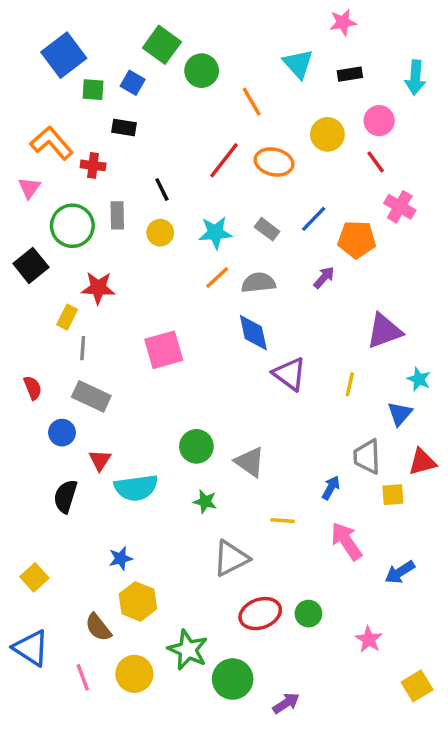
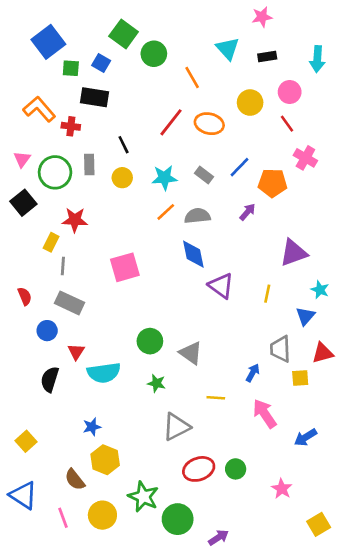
black rectangle: (124, 128) -> (95, 97), size x1.5
pink triangle: (29, 188) -> (22, 159), moved

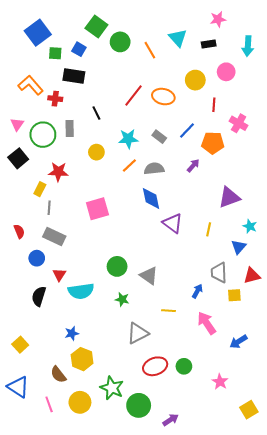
pink star: (262, 17) -> (218, 19), moved
orange line: (192, 77) -> (150, 50), moved
red line: (287, 124) -> (214, 105), moved, turned 40
yellow circle: (122, 178) -> (96, 152), moved

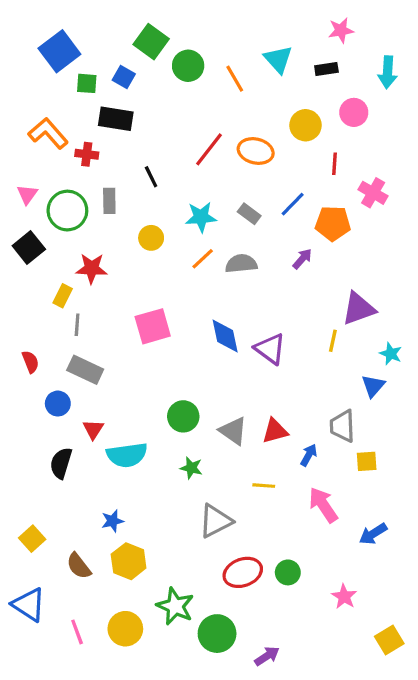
blue diamond: (151, 198) -> (225, 336), moved
yellow line: (209, 229) -> (333, 341), moved
red triangle: (252, 276) -> (275, 431), moved
brown semicircle: (58, 375) -> (79, 566), moved

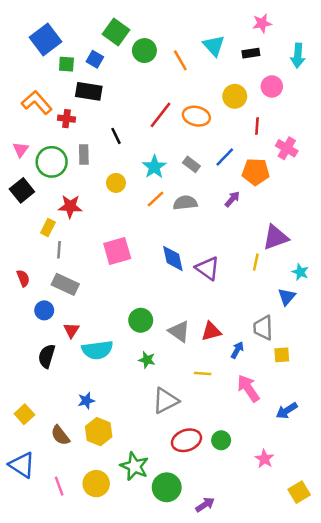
cyan star: (201, 217) -> (154, 167), turned -30

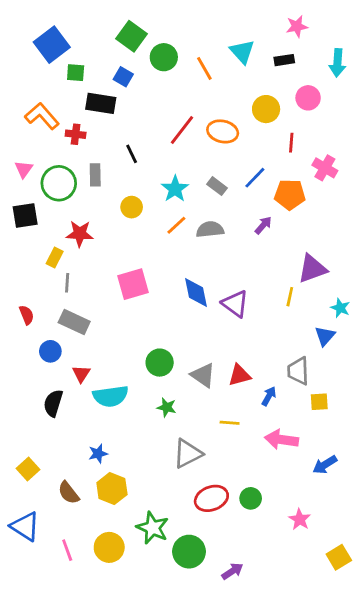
blue square: (95, 59) -> (123, 77), moved
black square: (22, 190) -> (25, 215), turned 30
pink arrow: (248, 388) -> (281, 440), turned -48

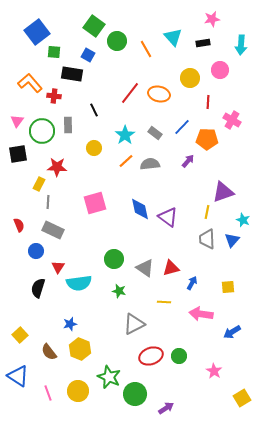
gray trapezoid: (298, 371) -> (207, 239), moved

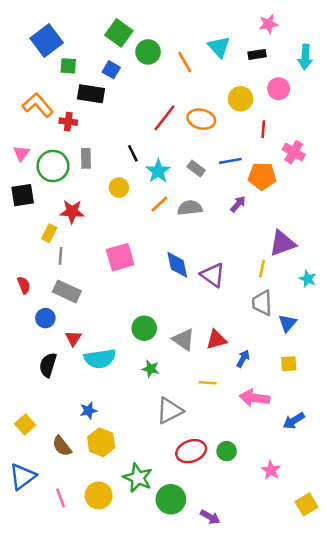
black line: (94, 110) -> (133, 153), moved
blue line: (182, 127) -> (230, 161), turned 36
blue triangle: (232, 240) -> (287, 323), moved
blue triangle: (18, 376) -> (23, 476), turned 50
purple arrow: (166, 408) -> (210, 517), turned 63

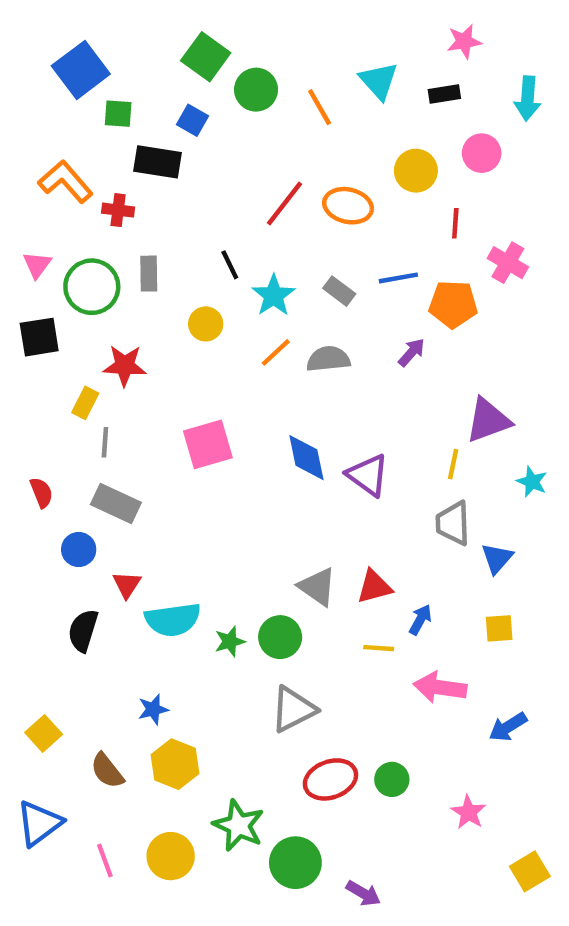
green circle: (144, 328) -> (280, 637), moved
green star: (151, 369) -> (230, 641), moved, turned -30
yellow line: (208, 383) -> (379, 648), moved

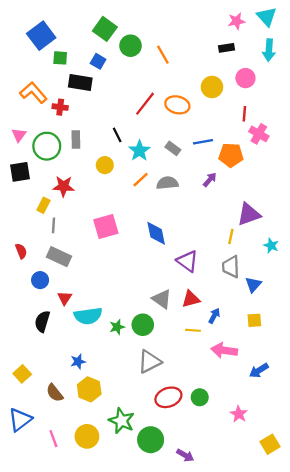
cyan triangle: (379, 81) -> (267, 17), moved
red line: (455, 223) -> (244, 114), moved
purple triangle: (368, 475) -> (187, 261), moved

